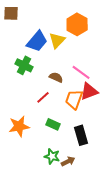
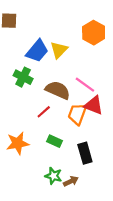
orange hexagon: (77, 24) -> (94, 33), moved
brown semicircle: (56, 77) -> (58, 90), size x1.6
red triangle: (89, 91) -> (94, 105), turned 42

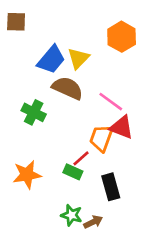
green cross: (23, 77) -> (34, 112), moved
brown semicircle: (58, 90) -> (67, 88), moved
red line: (44, 112) -> (81, 158), moved

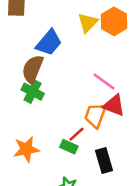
yellow triangle: (78, 58) -> (88, 23), moved
brown semicircle: (67, 88) -> (33, 69), moved, turned -92

